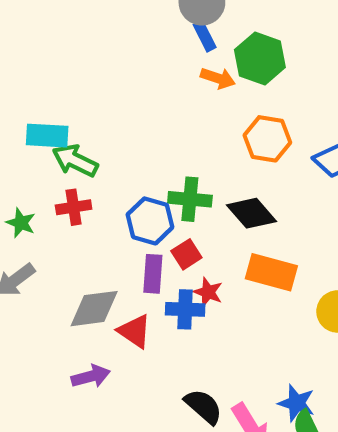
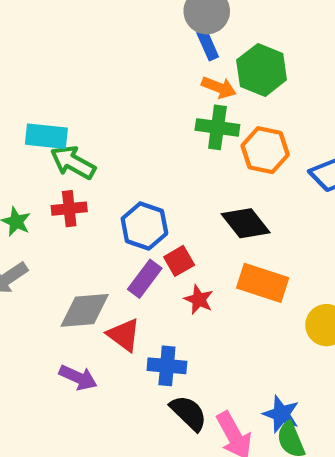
green cross: (190, 199) -> (217, 127), moved
purple rectangle: (153, 274) -> (145, 279), turned 30
blue cross: (185, 309) -> (167, 366), moved
purple arrow: (91, 376) -> (78, 378), turned 36

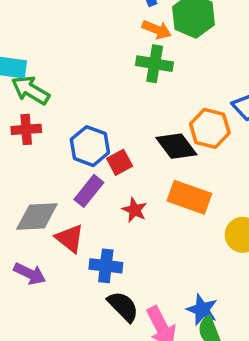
orange hexagon: (265, 150) -> (210, 128), moved
red square: (179, 261) -> (120, 162), moved

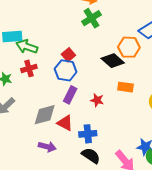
green cross: (155, 64) -> (92, 18), turned -30
red square: (120, 162) -> (68, 55), moved
orange rectangle: (189, 197) -> (126, 87), size x0.7
black semicircle: (123, 306) -> (91, 156), moved

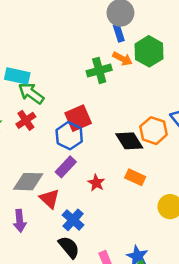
green cross: (92, 18) -> (99, 70), moved
red square: (68, 55) -> (78, 118), size x1.5
red cross: (29, 68) -> (26, 120), turned -35
blue cross: (88, 134) -> (73, 220), turned 30
purple arrow: (47, 147) -> (20, 221), turned 54

